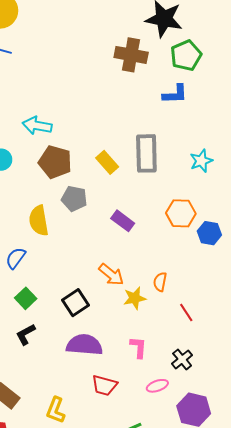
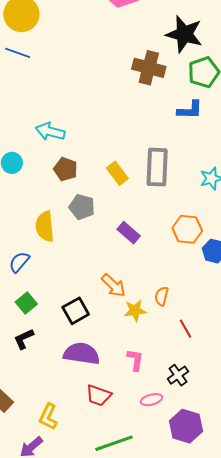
brown pentagon: (55, 162) -> (66, 169), size x0.7

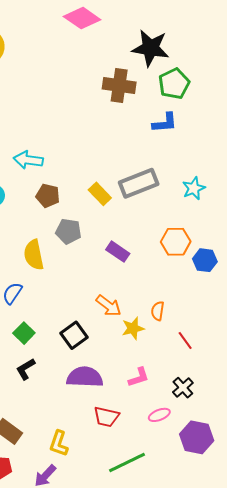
gray rectangle: (157, 167) -> (139, 183), turned 72
pink L-shape: (135, 360) -> (139, 377), turned 70

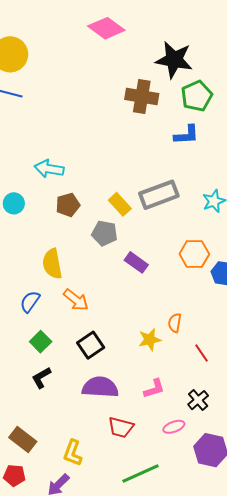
brown pentagon: (48, 196) -> (68, 205), turned -30
gray pentagon: (68, 231) -> (105, 233), moved
orange arrow: (109, 306) -> (76, 300), moved

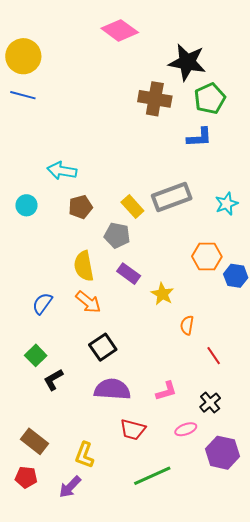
purple rectangle: (136, 262) -> (129, 274), moved
yellow semicircle: (52, 264) -> (84, 266), moved
yellow star: (150, 340) -> (162, 294), moved, turned -30
green square: (41, 342) -> (36, 355), moved

